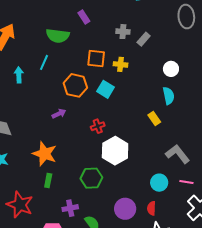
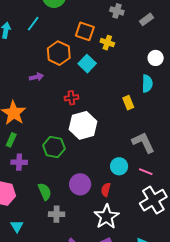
gray rectangle: (144, 39) -> (146, 19), moved
purple cross: (70, 208) -> (19, 162), moved

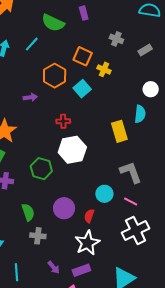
yellow rectangle: (128, 103) -> (119, 131), size x1.5

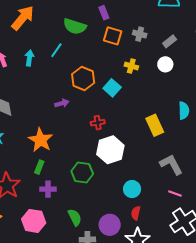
orange square: (83, 56) -> (113, 36), moved
white circle: (151, 89) -> (165, 64), moved
cyan semicircle: (140, 114) -> (184, 111), moved
cyan circle: (104, 194) -> (132, 189), moved
purple circle: (64, 208) -> (110, 225), moved

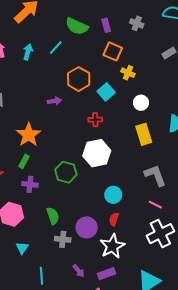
purple rectangle: (104, 13) -> (106, 25), moved
gray cross: (140, 34) -> (137, 23), moved
orange square: (113, 36) -> (113, 51), moved
white circle: (165, 64) -> (141, 103), moved
red cross: (98, 123) -> (95, 120), moved

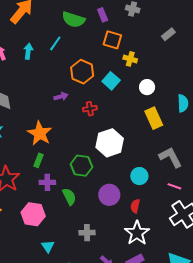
red cross: (95, 120) -> (90, 109), moved
cyan circle: (113, 195) -> (139, 176), moved
green semicircle: (53, 216) -> (69, 197), moved
purple circle: (87, 227) -> (109, 195), moved

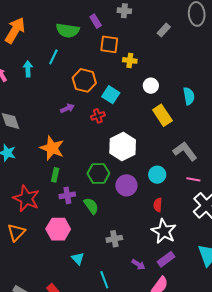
cyan square: (111, 81) -> (111, 95), moved
purple circle: (109, 195) -> (126, 185), moved

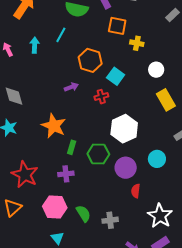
green rectangle: (55, 175) -> (72, 147), moved
red semicircle: (158, 205) -> (136, 191), moved
green semicircle: (91, 206) -> (83, 214), moved
cyan triangle: (78, 258) -> (57, 238), moved

